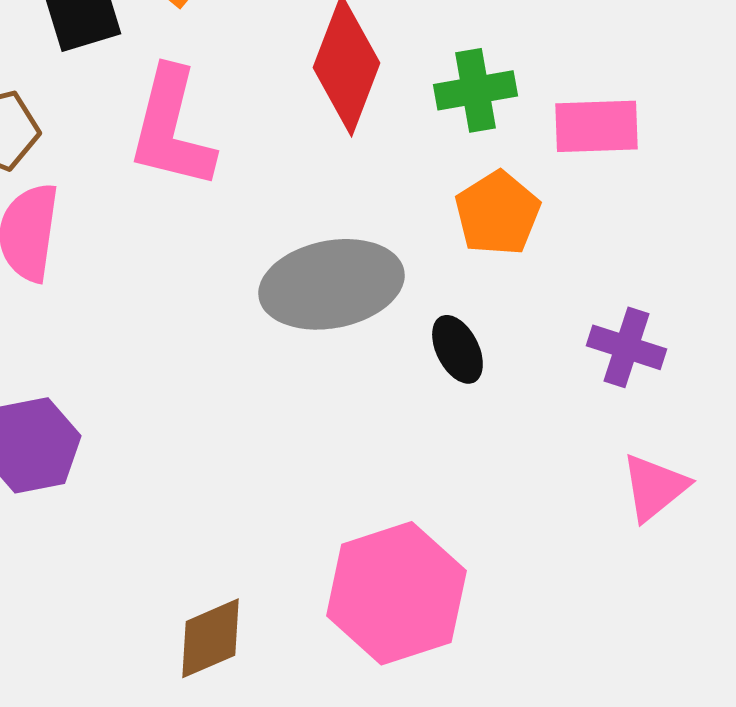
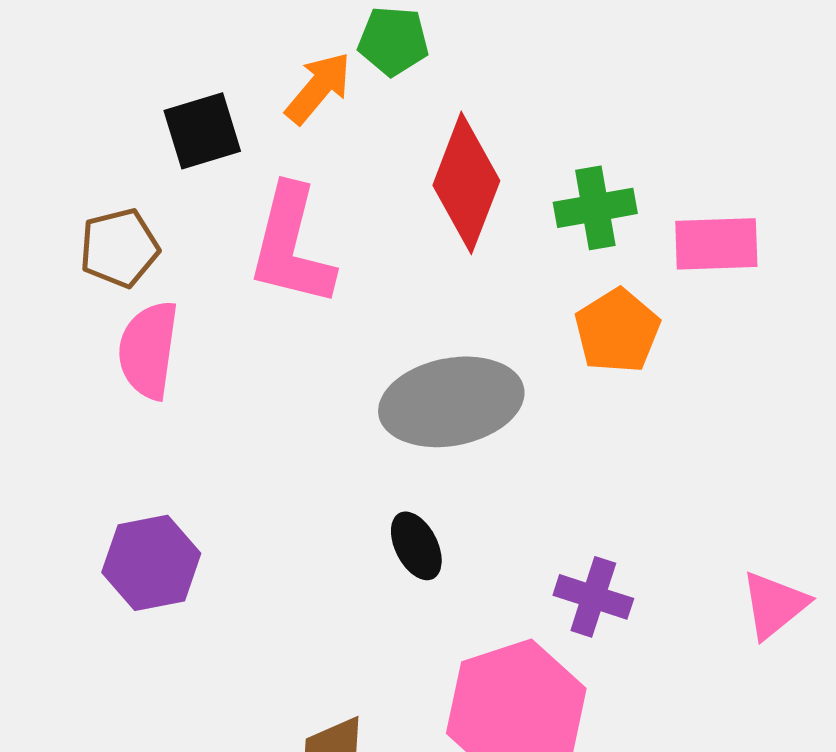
purple cross: (626, 347) -> (593, 597), moved
black ellipse: (457, 349) -> (416, 546), moved

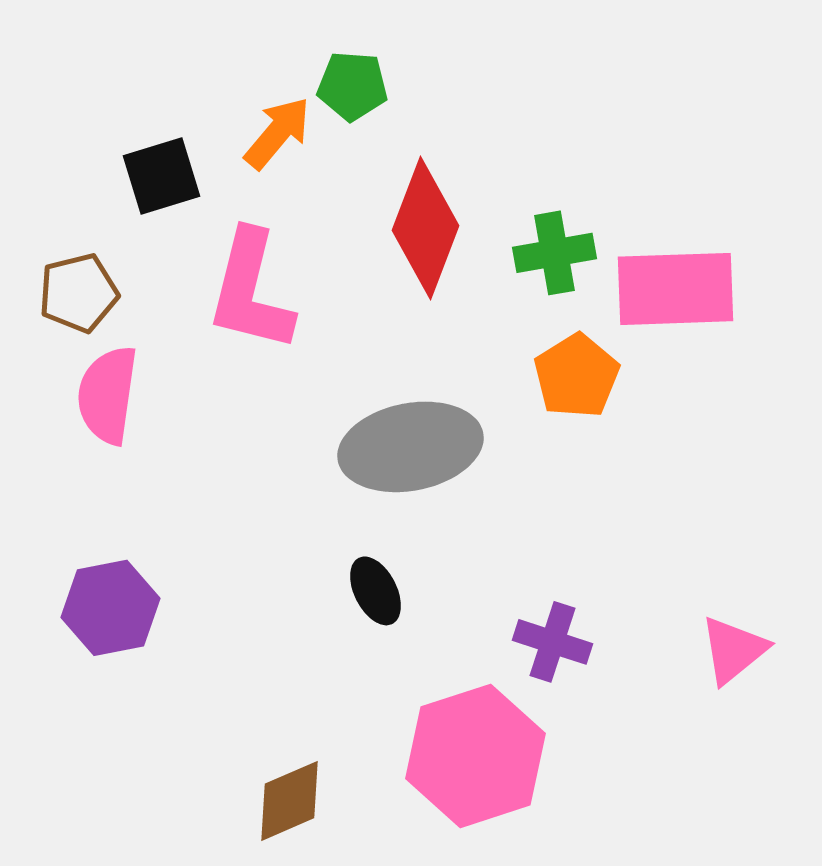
pink rectangle: (716, 244) -> (676, 289), size x1.4

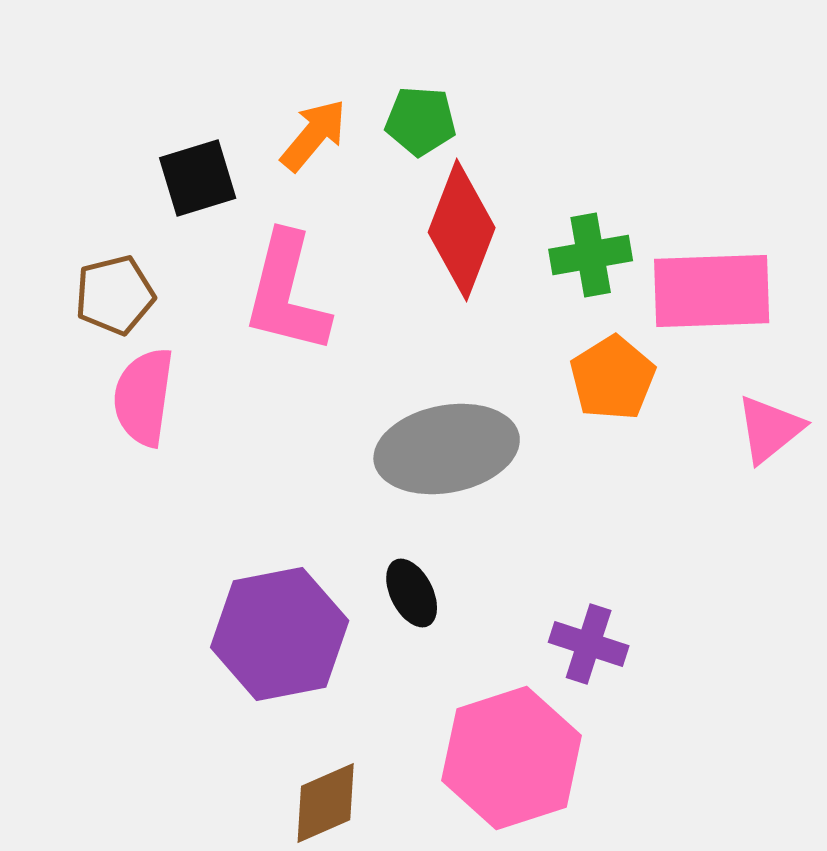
green pentagon: (352, 86) -> (421, 121), moved
purple hexagon: (110, 608) -> (280, 634), moved, size x1.4
pink triangle: (734, 650) -> (770, 429), moved

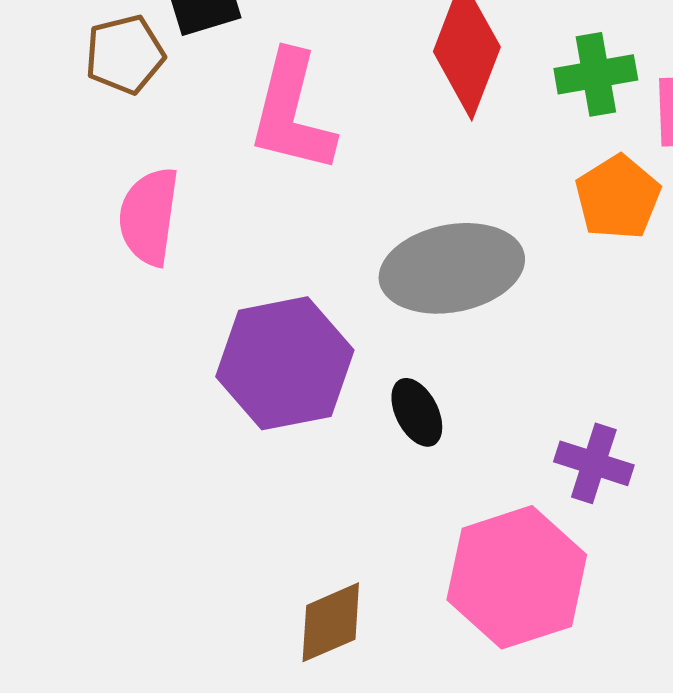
brown pentagon: (115, 295) -> (125, 54), moved
purple hexagon: (280, 634) -> (285, 363), moved

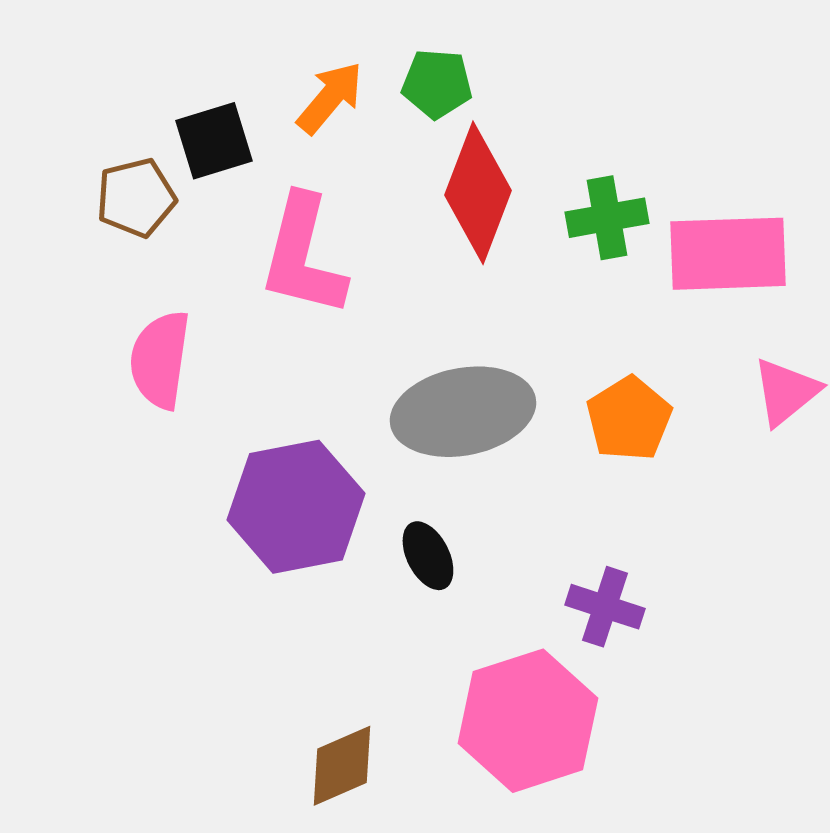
orange pentagon: (618, 197) -> (629, 419), moved

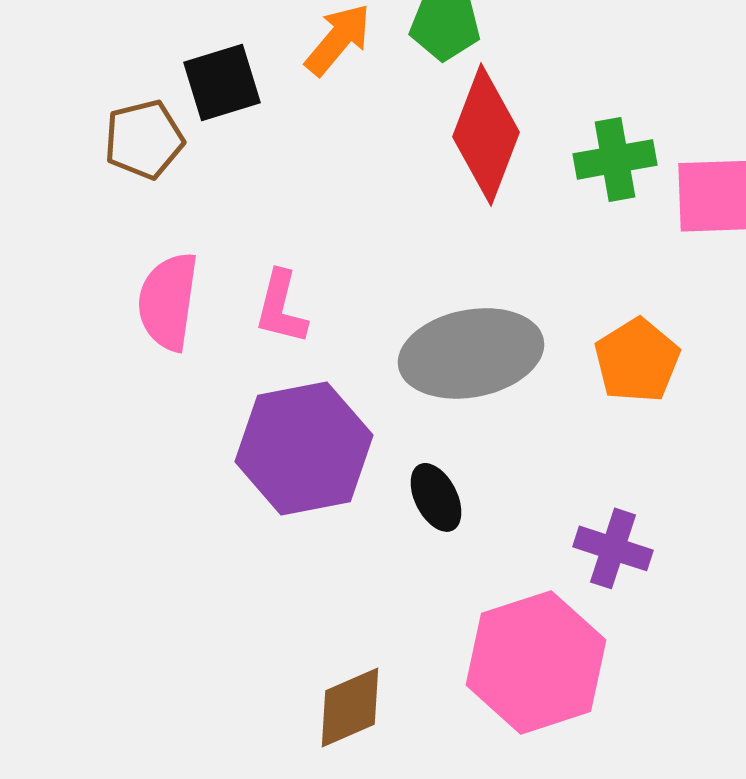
pink L-shape: (303, 256) -> (281, 307), moved, size x0.6

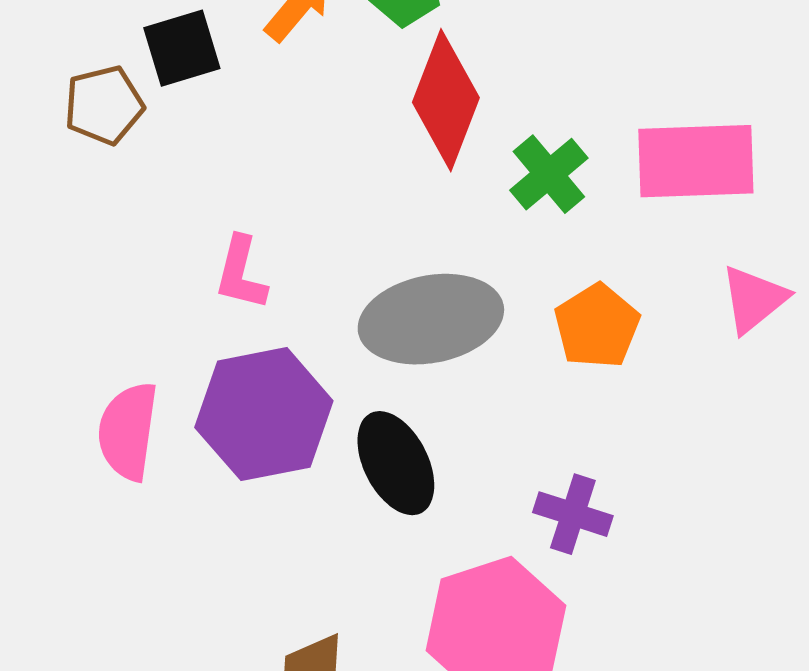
green cross: (615, 159) -> (549, 174), moved, turned -30
pink semicircle: (168, 301) -> (128, 431), moved
black ellipse: (436, 497) -> (396, 463), size x1.5

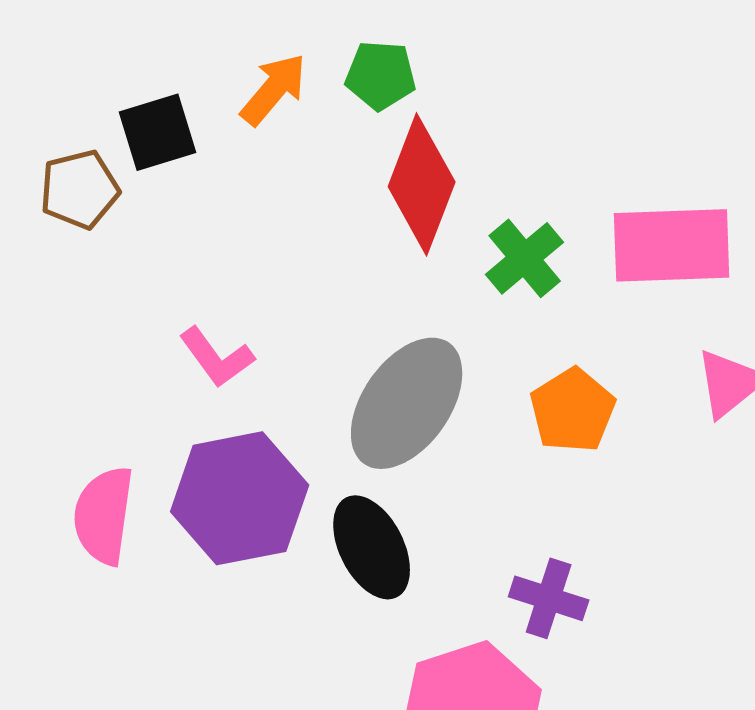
pink L-shape: (241, 273) -> (217, 357), turned -50
gray ellipse: (431, 319) -> (407, 403), turned -44

